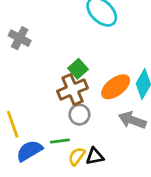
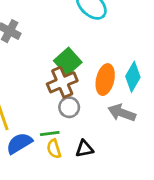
green square: (78, 69) -> (68, 62), size x1.4
orange ellipse: (116, 87) -> (105, 80), turned -40
yellow semicircle: (77, 156) -> (54, 149), moved, turned -54

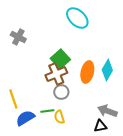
gray arrow: (122, 113) -> (107, 111), moved
yellow semicircle: (54, 149) -> (59, 117), moved
black triangle: (84, 149) -> (100, 126), moved

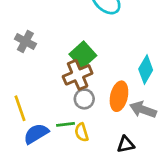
gray cross: (18, 37) -> (25, 41), moved
orange ellipse: (87, 72) -> (119, 96), moved
gray arrow: (107, 111) -> (143, 110), moved
black triangle: (100, 126) -> (126, 144), moved

